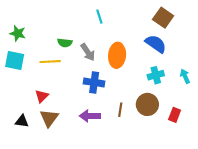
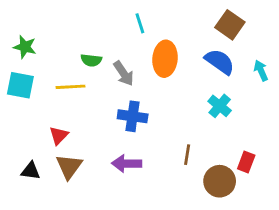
orange ellipse: (117, 55) -> (165, 59), moved
cyan cross: (156, 75) -> (220, 106), turned -35
cyan arrow: (185, 76) -> (261, 71), moved
brown circle: (147, 104) -> (220, 181), moved
brown line: (120, 110) -> (187, 155), moved

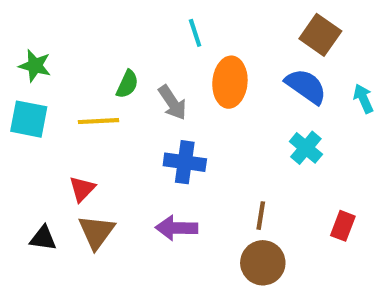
green semicircle: (91, 60) -> (127, 84), turned -72
brown circle: (220, 181) -> (263, 263), moved

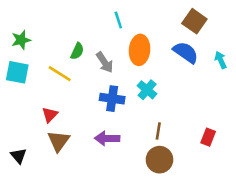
green star: (35, 66) -> (21, 40), turned -30
yellow line: (99, 121) -> (60, 74), turned 35
cyan cross: (306, 148) -> (147, 90), moved
black triangle: (43, 238) -> (19, 156), moved, turned 42

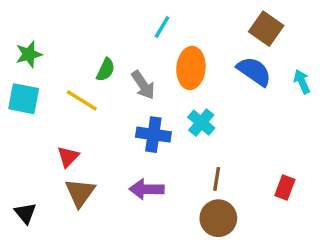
cyan line: (118, 20) -> (162, 27), turned 49

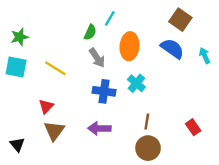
green semicircle: (106, 70) -> (90, 32), moved
red rectangle: (285, 187) -> (193, 127), turned -56

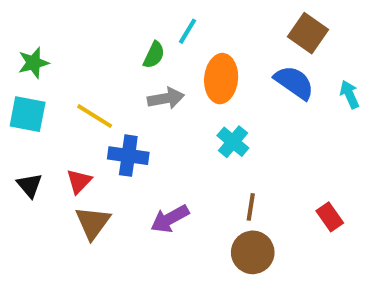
gray arrow: (97, 58) -> (166, 98), turned -66
blue cross: (104, 91) -> (128, 156), moved
purple arrow: (99, 128) -> (170, 219), turned -30
black triangle: (17, 145) -> (30, 185), moved

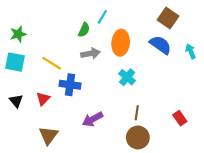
brown triangle: (93, 223) -> (48, 135), moved

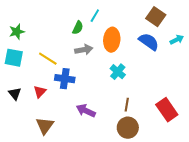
cyan arrow: (191, 51) -> (177, 40), moved, turned 88
red rectangle: (180, 118) -> (167, 110), size x1.6
purple arrow: (93, 119) -> (86, 111), turned 54

